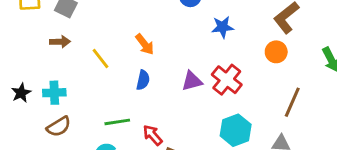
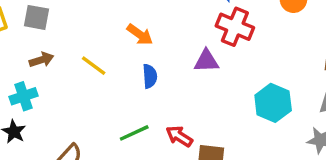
red cross: (227, 80) -> (235, 27), moved
purple triangle: (192, 81) -> (206, 61), turned 30
cyan cross: (54, 93) -> (23, 96), moved

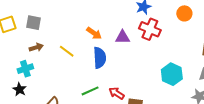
purple triangle: (206, 61) -> (123, 37), moved
blue semicircle: (150, 76) -> (100, 58), size x1.5

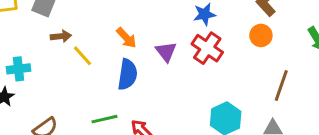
purple triangle: (123, 37) -> (166, 52), turned 42
brown arrow: (36, 47) -> (61, 36), moved

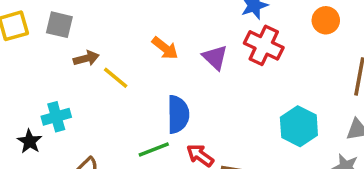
cyan cross: (19, 69) -> (56, 117), moved
blue semicircle: (127, 74) -> (178, 114), moved

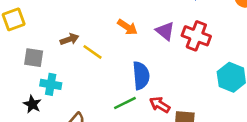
gray square: (59, 25) -> (34, 58), moved
red cross: (264, 45) -> (196, 36), moved
cyan cross: (56, 117) -> (51, 84), turned 30

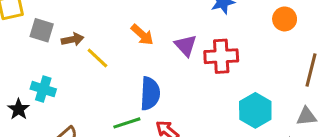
red cross: (196, 36) -> (221, 56), turned -32
gray square: (34, 58) -> (42, 30), moved

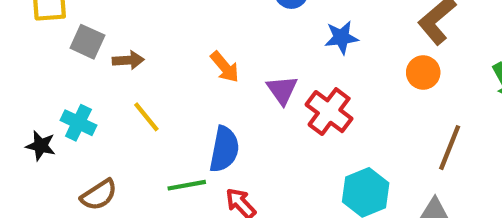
red cross: (221, 56) -> (329, 112), turned 32
yellow line: (97, 58) -> (146, 117), moved
black star: (19, 109) -> (41, 146), turned -30

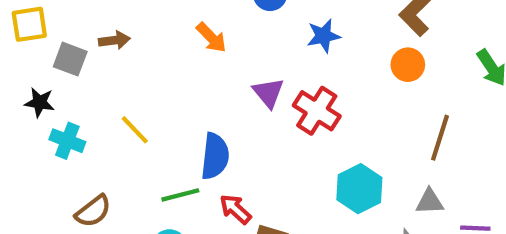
brown arrow: (128, 60) -> (114, 40), moved
orange arrow: (225, 67) -> (211, 38), moved
black star: (41, 146) -> (40, 102), moved

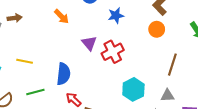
red cross: (317, 111) -> (113, 52), turned 30
yellow line: (135, 130) -> (25, 61), turned -35
green line: (180, 195) -> (35, 92), moved

